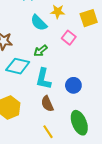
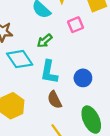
pink square: (69, 38) -> (75, 25), turned 32
cyan diamond: (18, 66) -> (20, 59), turned 45

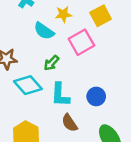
pink square: (75, 25) -> (81, 42), size x1.5

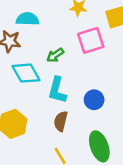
cyan semicircle: (44, 31) -> (27, 19), moved, turned 135
brown semicircle: (70, 123) -> (61, 121), turned 36

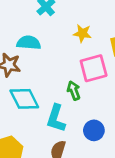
green arrow: (55, 55) -> (74, 91), moved, turned 102

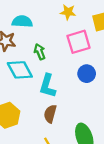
green arrow: (74, 91) -> (40, 52), moved
blue circle: (94, 130) -> (87, 74), moved

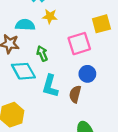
yellow star: (68, 12) -> (50, 16), moved
brown semicircle: (50, 114) -> (75, 94), moved

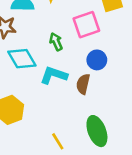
green arrow: (42, 53) -> (56, 42), moved
cyan L-shape: (50, 86) -> (54, 75), turned 95

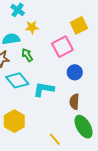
green arrow: (56, 42) -> (27, 55), moved
brown semicircle: (83, 84) -> (74, 102), moved

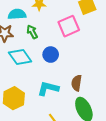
blue circle: (75, 72) -> (51, 55), moved
cyan L-shape: (44, 89) -> (48, 88), moved

